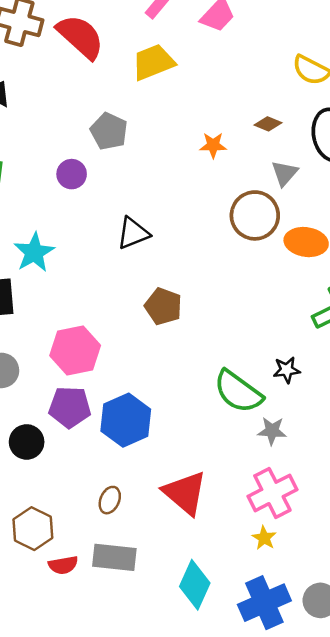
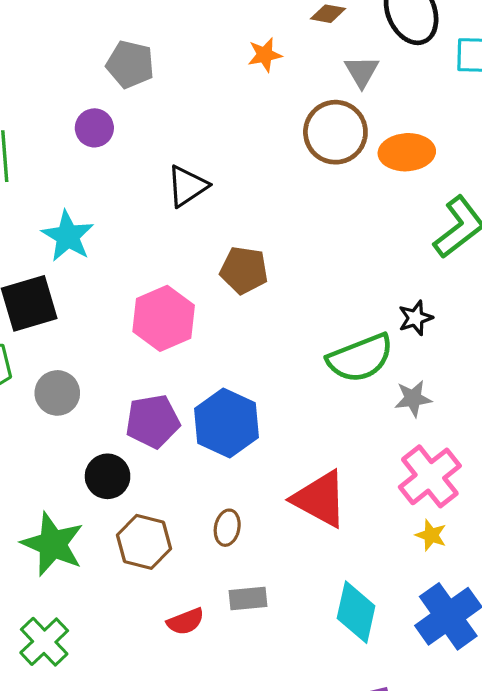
pink hexagon: (75, 350) -> (164, 318), moved
green semicircle: (238, 392) -> (360, 358), turned -46
brown hexagon: (33, 529) -> (144, 542), moved
gray rectangle: (114, 557) -> (248, 599), size x0.7

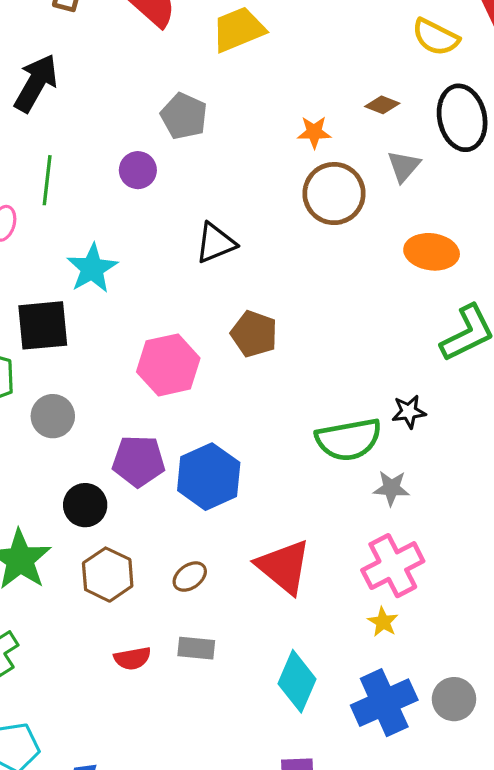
brown circle: (335, 132) -> (334, 194), moved
brown ellipse: (227, 528) -> (190, 577), turned 32

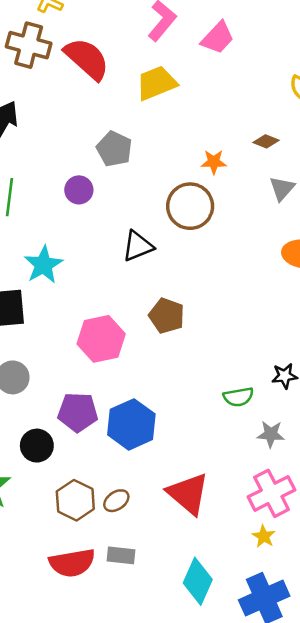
brown circle: (334, 194) -> (190, 206), moved
green semicircle: (349, 440) -> (238, 397), size x0.6
brown hexagon: (108, 575) -> (75, 500), moved
red semicircle: (132, 658) -> (72, 563), size x1.6

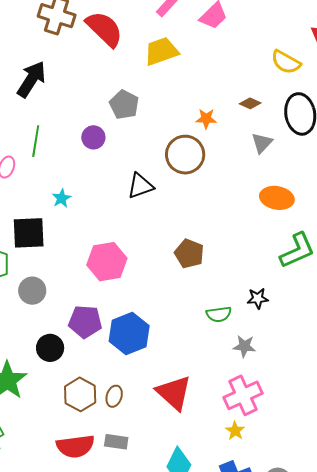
cyan star: (43, 265) -> (62, 198), size x0.6
brown pentagon: (167, 316) -> (189, 254), moved
brown ellipse: (116, 501) -> (114, 396), turned -40

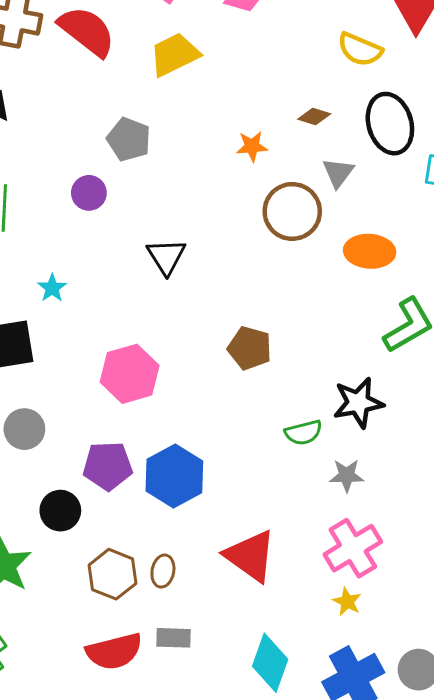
brown circle: (185, 155) -> (292, 211), moved
black triangle: (140, 186) -> (166, 256), turned -36
black star: (258, 298) -> (358, 403), size x1.6

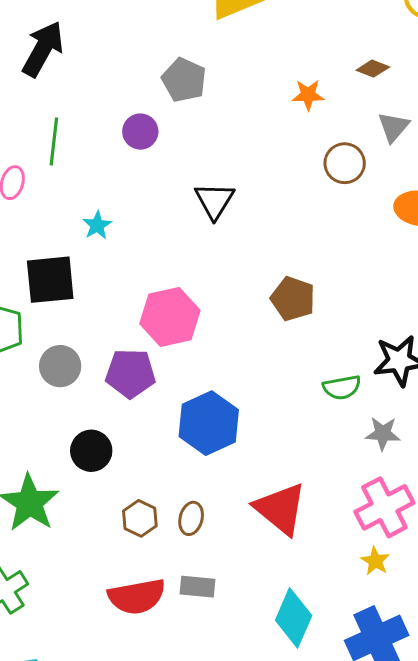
brown circle: (292, 211) -> (345, 163), size x0.7
purple pentagon: (108, 466) -> (130, 373), moved
brown hexagon: (112, 574) -> (140, 518), size x0.7

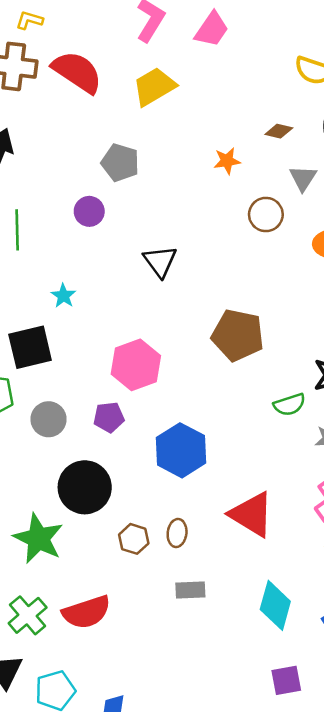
brown pentagon: (293, 299) -> (238, 335), size x1.4
purple pentagon: (130, 373) -> (109, 417), size x0.7
black circle: (91, 451) -> (85, 487), size x1.5
red semicircle: (137, 596) -> (87, 612), moved

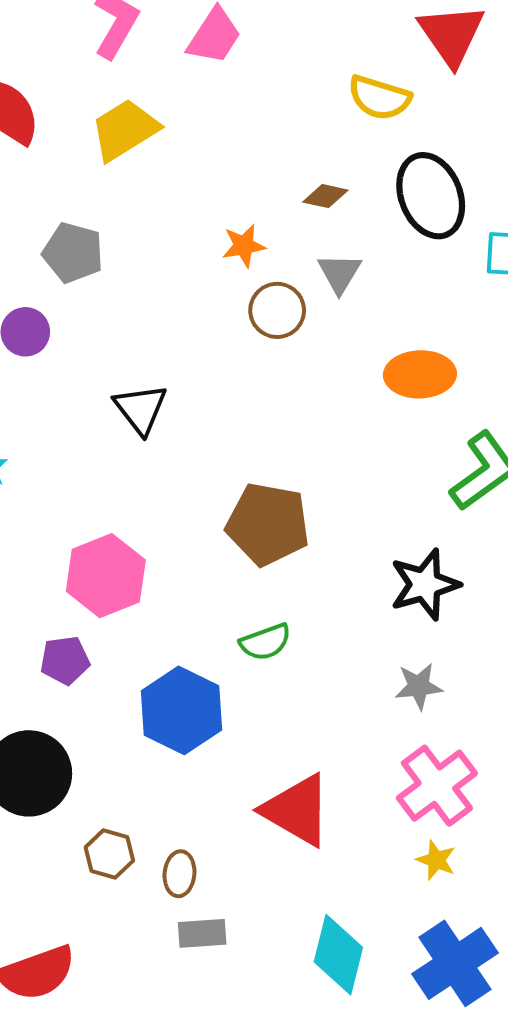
gray triangle: (303, 178) -> (339, 273), moved
brown circle: (266, 215) -> (277, 310), moved
green semicircle: (290, 405) -> (265, 642), moved
brown ellipse: (177, 533) -> (179, 874), moved

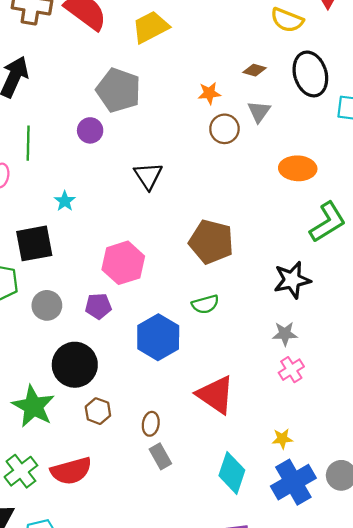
gray pentagon: (73, 253) -> (118, 90), size x1.4
pink cross: (437, 786) -> (291, 370), moved, size x0.6
brown hexagon: (109, 854) -> (98, 411), moved
yellow star: (436, 860) -> (282, 439), moved, turned -30
gray rectangle: (202, 933) -> (160, 456), turned 60

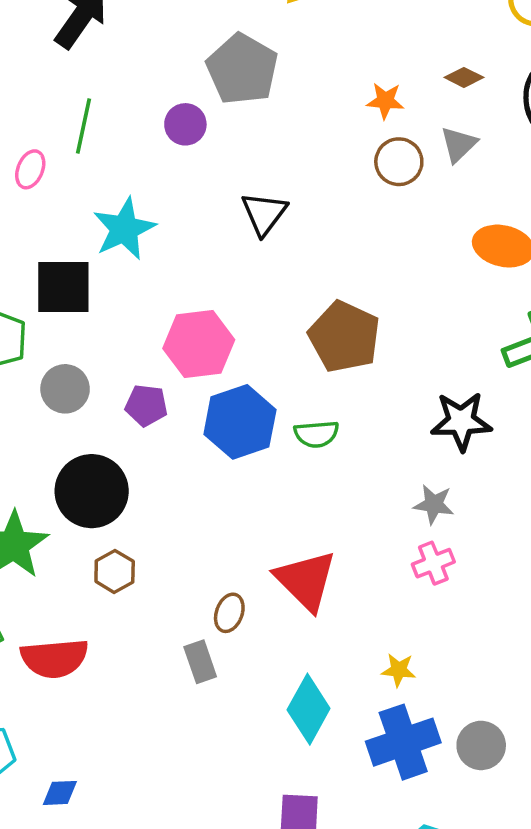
cyan star: (65, 201) -> (124, 229), size x1.8
blue hexagon: (158, 337) -> (240, 422), moved
brown ellipse: (151, 424) -> (229, 613), moved

